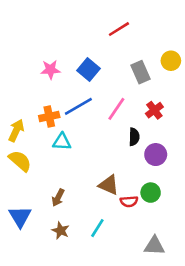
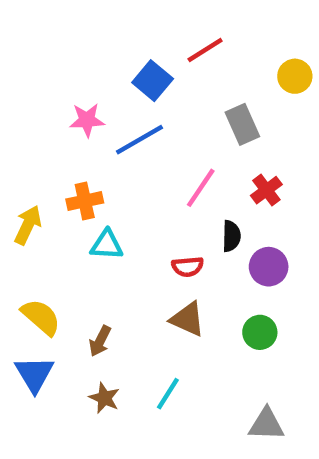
yellow circle: (171, 61) -> (295, 76), moved
blue square: (88, 70) -> (153, 81), moved
blue line: (78, 106) -> (139, 140), moved
yellow semicircle: (20, 161) -> (41, 317), moved
red semicircle: (129, 201) -> (188, 267), moved

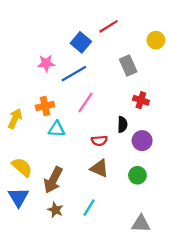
pink line: (201, 188) -> (85, 102), moved
red cross: (266, 190) -> (141, 100), turned -35
brown arrow: (100, 341) -> (53, 180), size x1.6

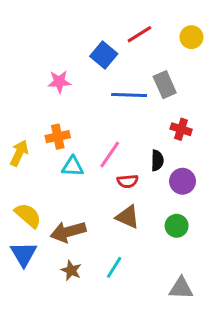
yellow circle: (156, 40) -> (191, 37), moved
blue line: (74, 74) -> (129, 95), moved, turned 32
pink line: (85, 102) -> (110, 154), moved
brown arrow: (53, 180) -> (68, 232), turned 48

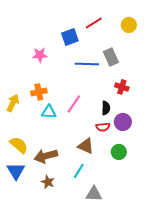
blue square: (104, 55) -> (70, 37), turned 30
red semicircle: (128, 181) -> (103, 127), moved
cyan line: (114, 267) -> (79, 171), moved
gray triangle: (181, 288) -> (94, 194), moved

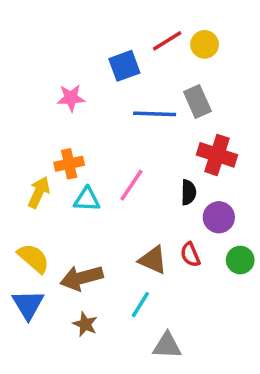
yellow circle: (129, 25) -> (205, 44), moved
red cross: (122, 87) -> (217, 155), size x1.5
yellow arrow: (13, 103) -> (39, 192), moved
red semicircle: (103, 127) -> (190, 255), moved, turned 72
green circle: (119, 152) -> (240, 260), moved

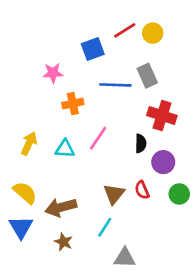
orange cross: (69, 164) -> (73, 104), moved
brown triangle: (153, 260) -> (114, 194), turned 45

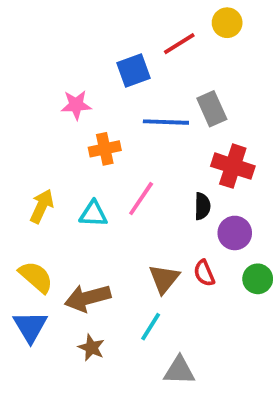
yellow circle: (153, 33) -> (227, 23), moved

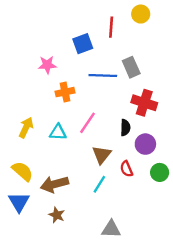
red line: (179, 44) -> (111, 27), turned -54
brown triangle: (164, 279) -> (102, 155), moved
cyan line: (151, 327) -> (99, 184), moved

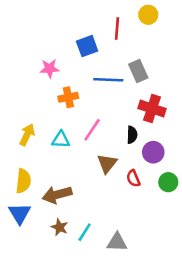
yellow semicircle: (22, 171) -> (23, 181), turned 55
cyan line: (99, 184) -> (85, 232), moved

